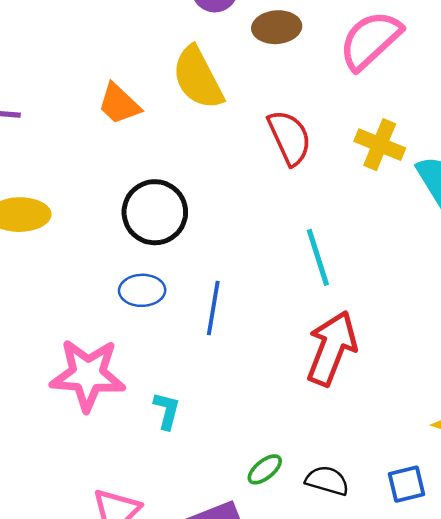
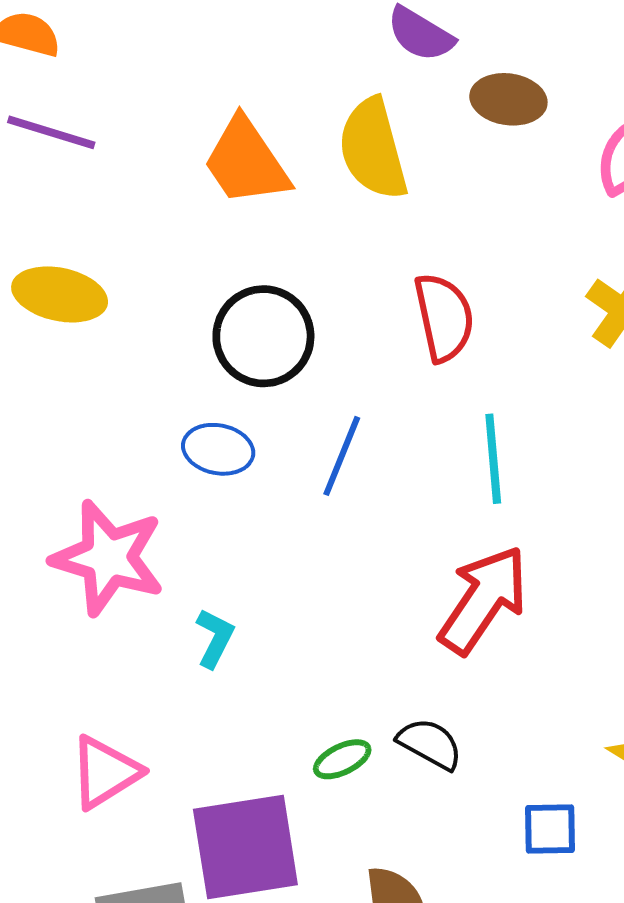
orange trapezoid: (119, 104) -> (246, 162), size x1.4
red semicircle: (289, 138) -> (444, 317), moved
blue line: (213, 308) -> (342, 456), moved
black semicircle: (327, 481) -> (430, 744), moved

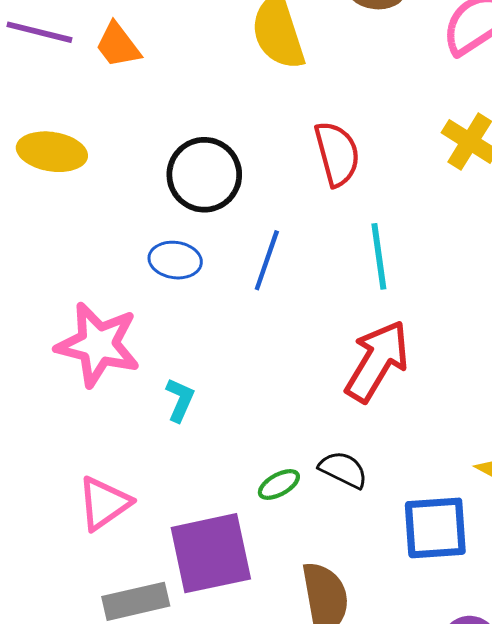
orange trapezoid: (246, 162) -> (118, 45), moved, size x0.7
blue square: (550, 829) -> (435, 528), size x1.6

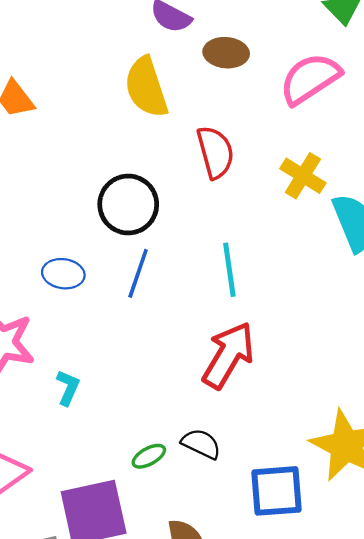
red semicircle: (337, 154) -> (215, 152), moved
black circle: (204, 175) -> (128, 204), moved

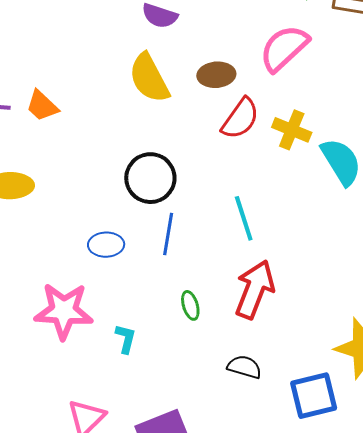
brown ellipse: (226, 53) -> (216, 75), moved
red semicircle: (215, 152) -> (240, 119), moved, turned 60
green ellipse: (149, 456) -> (190, 305), moved, turned -68

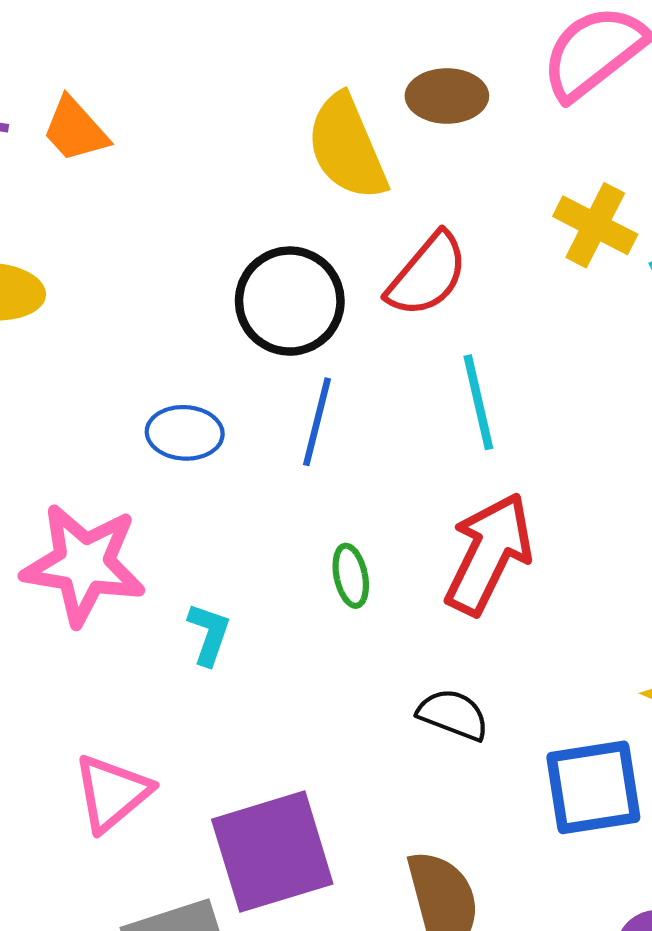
yellow semicircle: (149, 78) -> (347, 147), moved
red semicircle: (240, 119) -> (427, 275), moved

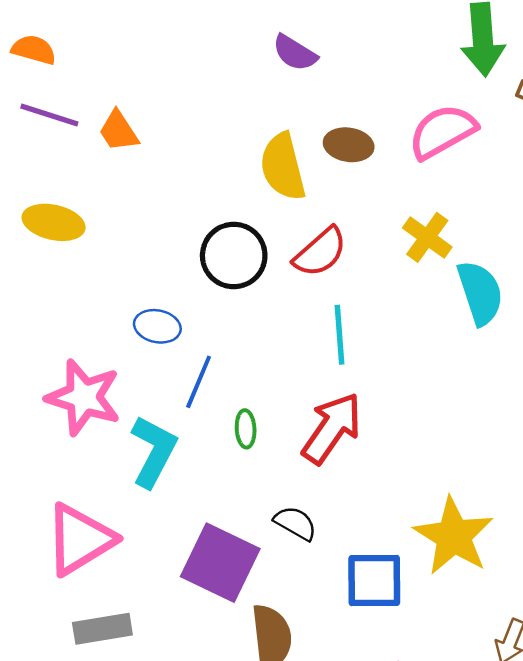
blue line: (317, 422) -> (199, 382), moved
cyan L-shape: (209, 634) -> (154, 451), size x1.8
pink triangle: (112, 793) -> (80, 539), size x1.5
purple square: (272, 852) -> (220, 563), moved, turned 34

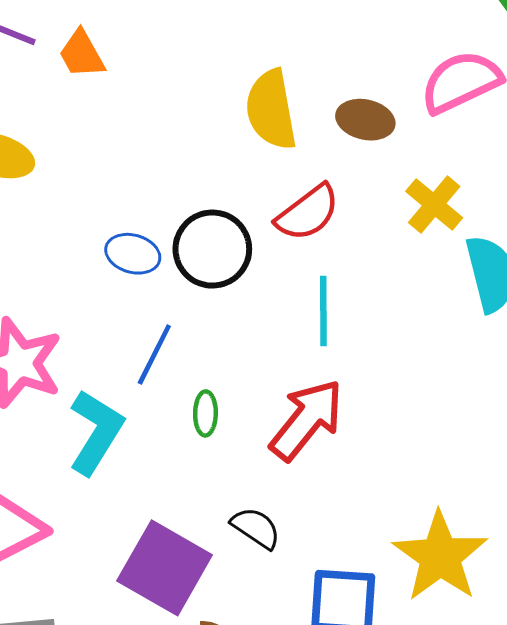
brown ellipse: (349, 145) -> (365, 120), moved
black circle: (234, 255) -> (212, 249), moved
blue ellipse: (157, 326) -> (133, 254), moved

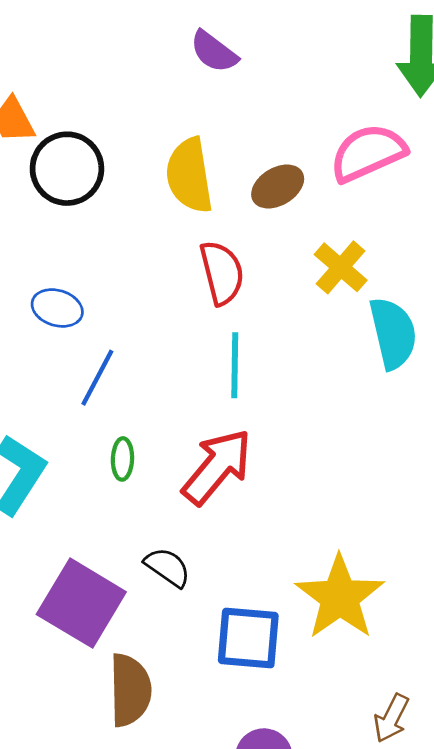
brown ellipse: (365, 120) -> (278, 186), turned -45
red semicircle: (308, 213) -> (222, 273), turned -68
black circle: (212, 249) -> (67, 169), moved
blue line: (154, 354) -> (97, 378), moved

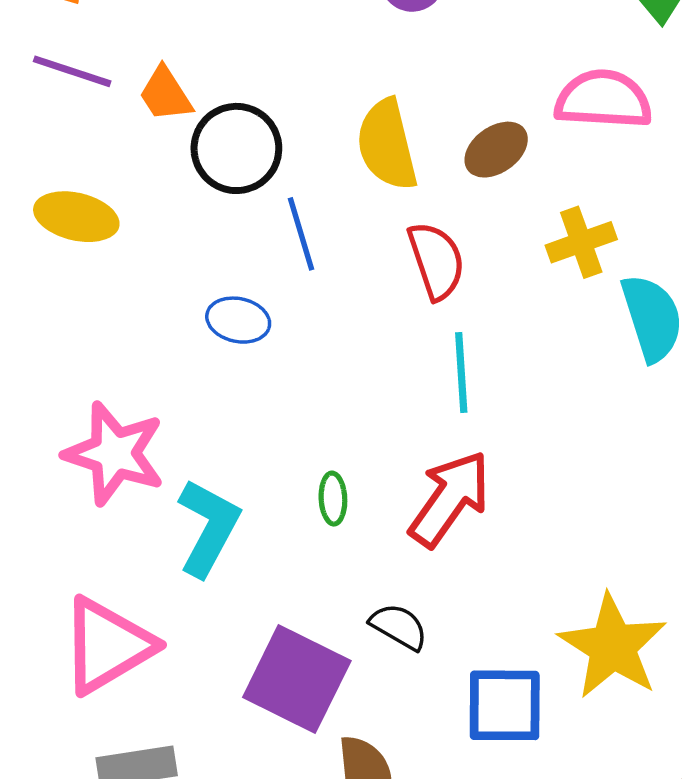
pink semicircle: (368, 153) -> (603, 99), turned 32
yellow cross: (341, 267) -> (581, 242), turned 34
blue line: (97, 378) -> (301, 234), moved, turned -40

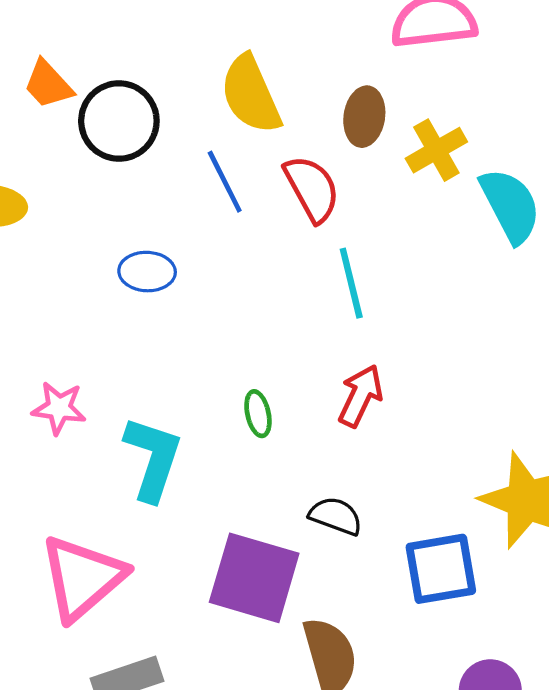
brown ellipse: (496, 150) -> (364, 117), moved, turned -36
blue line: (301, 234) -> (225, 182), moved
pink star: (114, 454) -> (59, 408), size x0.6
red arrow: (450, 499) -> (360, 396), size x0.7

